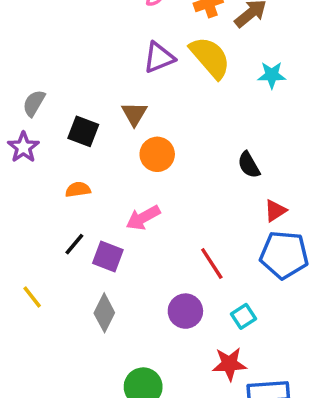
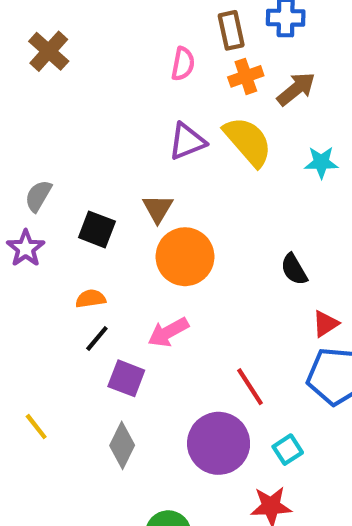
orange circle: (157, 154) -> (185, 257), size x1.4
black line: (74, 244) -> (97, 338), moved
purple circle: (185, 311) -> (219, 443), size x1.5

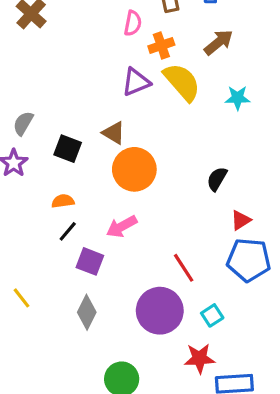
orange cross: (246, 76) -> (161, 45), moved
brown triangle: (158, 208) -> (114, 133), turned -30
black semicircle: (294, 269) -> (217, 179), turned 60

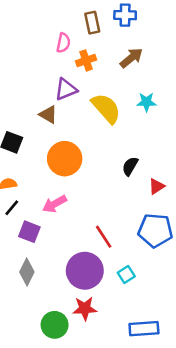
yellow semicircle: (182, 82) -> (106, 108), moved
brown triangle: (114, 133) -> (48, 115), moved
red triangle: (241, 220) -> (157, 186), moved
red star: (199, 358) -> (85, 308), moved

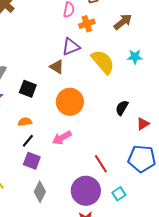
purple square: (29, 232) -> (32, 161), moved

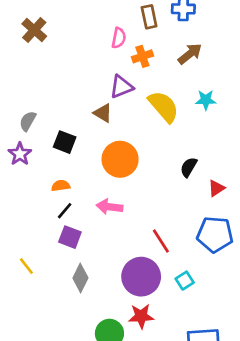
pink arrow: (62, 138) -> (109, 207), turned 36

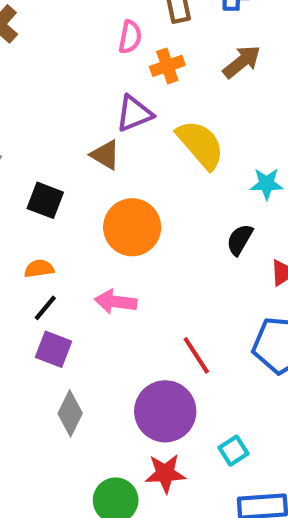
cyan star: (206, 100) -> (267, 184), moved
cyan square: (185, 281) -> (233, 451), moved

